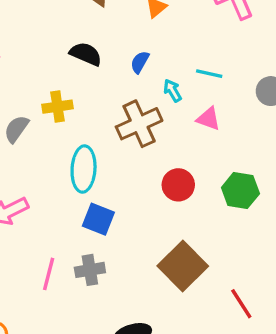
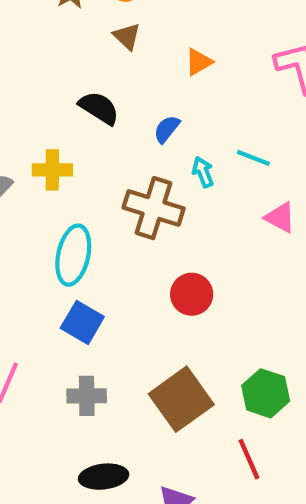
pink triangle: (209, 119) -> (280, 217), moved
brown cross: (139, 124) -> (154, 208), turned 33
green hexagon: (240, 191) -> (266, 393), moved
gray cross: (90, 270) -> (87, 396), moved

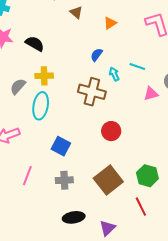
black semicircle: (99, 108) -> (35, 44), moved
pink triangle: (280, 217) -> (151, 94), turned -42
cyan ellipse: (73, 255) -> (41, 106), moved

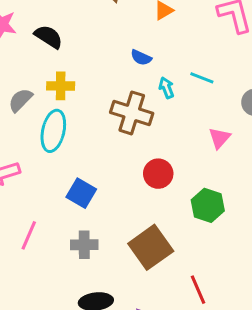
blue semicircle: (96, 55) -> (141, 57), turned -104
pink triangle: (151, 94) -> (219, 138), moved, turned -35
green hexagon: (147, 176) -> (208, 205), moved

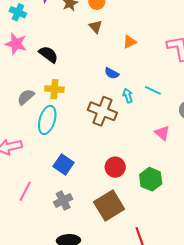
pink triangle: (219, 138) -> (162, 133), turned -35
red circle: (158, 174) -> (115, 167), moved
gray cross: (84, 245) -> (63, 201), turned -30

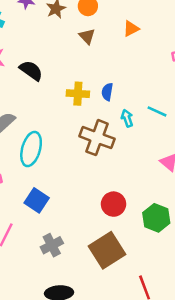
orange triangle: (130, 42) -> (131, 29), moved
blue semicircle: (112, 73) -> (107, 92), turned 72
yellow cross: (54, 89) -> (78, 94), moved
blue square: (64, 165) -> (37, 200), moved

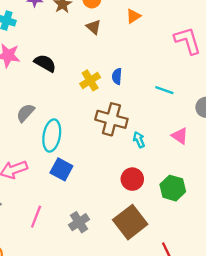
yellow cross: (78, 94) -> (90, 80), turned -30
cyan arrow: (127, 118) -> (139, 140), moved
blue square: (37, 200) -> (61, 169), moved

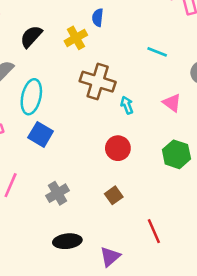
black semicircle: (45, 63) -> (31, 36), moved, turned -80
blue semicircle: (117, 76) -> (98, 17), moved
green hexagon: (173, 188) -> (176, 154), moved
brown square: (130, 222) -> (114, 195), size x0.5

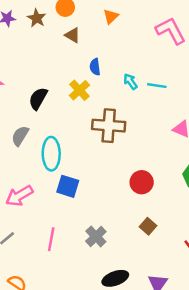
cyan arrow: (127, 105) -> (130, 82), moved

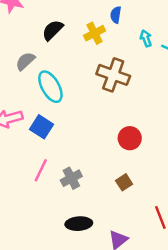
cyan ellipse: (51, 154) -> (50, 87), turned -44
blue square: (68, 186) -> (42, 127), moved
pink line: (51, 239) -> (41, 170), moved

